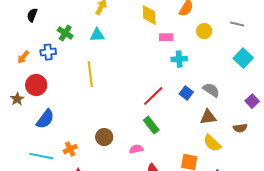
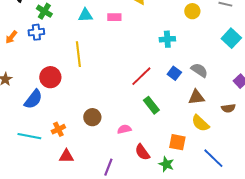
green cross: (65, 33) -> (44, 11), moved
pink rectangle: (166, 37) -> (114, 17), moved
red circle: (36, 85) -> (50, 77), moved
green rectangle: (151, 125) -> (151, 105), moved

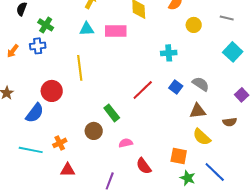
pink rectangle: (114, 17) -> (116, 31), size x1.5
green rectangle: (151, 105) -> (112, 113), moved
green star: (166, 164) -> (188, 178), moved

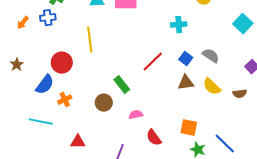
brown triangle: (198, 111) -> (186, 83), moved
yellow semicircle: (202, 137) -> (212, 87), moved
orange cross: (60, 143) -> (65, 100), moved

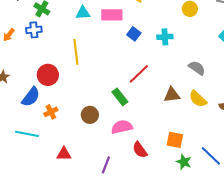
blue square: (186, 59) -> (134, 34), moved
green rectangle: (122, 85) -> (120, 97), moved
pink semicircle: (136, 115) -> (122, 127), size x1.5

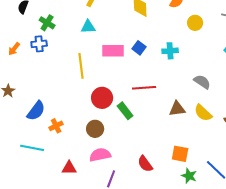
pink rectangle: (112, 15) -> (113, 51), moved
red line: (139, 74) -> (144, 88), turned 40
red circle: (48, 75) -> (102, 98), moved
pink semicircle: (122, 127) -> (100, 155), moved

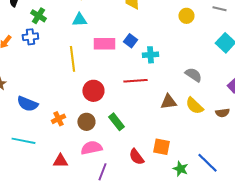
cyan cross: (170, 51) -> (150, 55), moved
blue semicircle: (36, 111) -> (27, 104), turned 75
green rectangle: (125, 111) -> (116, 122), moved
orange cross: (56, 126) -> (58, 119), moved
orange square: (180, 154) -> (161, 147), moved

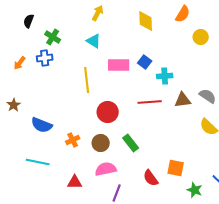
cyan triangle: (79, 20) -> (94, 41), turned 35
brown triangle: (168, 102) -> (183, 100), moved

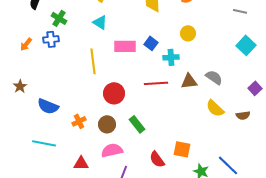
yellow circle: (201, 37) -> (188, 33), moved

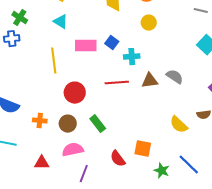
yellow circle: (188, 33) -> (149, 23), moved
yellow semicircle: (215, 108) -> (179, 125), moved
orange cross: (79, 121) -> (40, 121), turned 32

